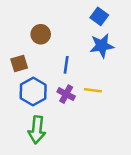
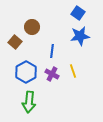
brown square: (19, 63) -> (15, 42), moved, turned -32
yellow line: (93, 90) -> (73, 71), turned 64

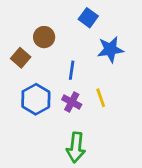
blue square: (78, 13) -> (88, 18), moved
green arrow: (29, 102) -> (76, 148), moved

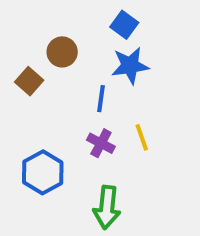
blue star: (110, 49) -> (130, 66), moved
blue hexagon: (36, 99) -> (43, 172), moved

